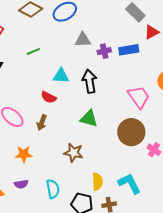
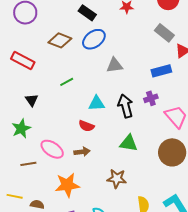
purple cross: (104, 51) -> (151, 98), moved
brown arrow: (42, 122) -> (82, 152), turned -112
orange star: (24, 154) -> (67, 185), size x1.4

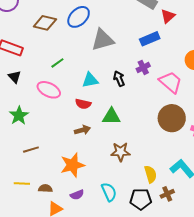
gray triangle: (115, 65) -> (103, 40), size x1.4
black triangle: (32, 100) -> (15, 77), moved
black arrow: (125, 106) -> (119, 79), size x0.7
green triangle: (129, 143) -> (111, 116), moved
pink ellipse: (52, 149) -> (49, 90), moved

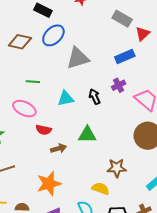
green line: (57, 63) -> (33, 82), turned 40
red semicircle: (83, 104) -> (44, 130), moved
brown star: (120, 152) -> (117, 168), moved
yellow semicircle: (151, 174) -> (101, 189), moved, turned -54

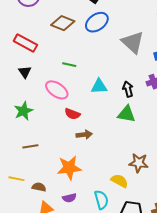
gray triangle: (78, 58) -> (133, 42), moved, turned 50
green triangle: (87, 135) -> (126, 114), moved

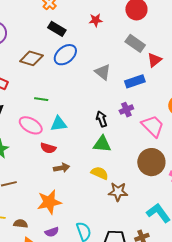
gray triangle: (133, 42) -> (103, 72), size x0.7
cyan triangle: (99, 86) -> (59, 124), moved
yellow semicircle: (119, 181) -> (100, 173), moved

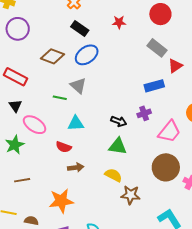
gray triangle: (103, 72) -> (78, 86), moved
black arrow: (102, 119) -> (119, 121), turned 126
pink ellipse: (31, 125) -> (35, 125), moved
pink trapezoid: (153, 126) -> (169, 132), turned 80

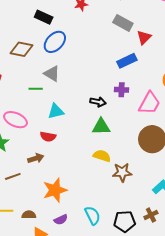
purple cross: (144, 113) -> (122, 90), turned 32
brown arrow: (76, 167) -> (36, 158), moved

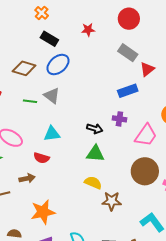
green line: (36, 89) -> (30, 101), moved

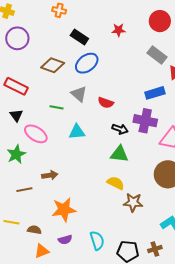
orange cross: (42, 13) -> (59, 10), moved, turned -32
green line: (30, 101) -> (57, 107), moved
purple cross: (119, 119) -> (145, 121), size x1.6
red semicircle: (41, 158) -> (106, 103), moved

